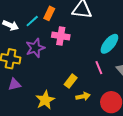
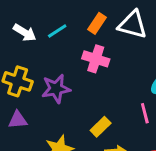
orange rectangle: (49, 13) -> (97, 23), moved
purple star: (35, 48) -> (56, 89), moved

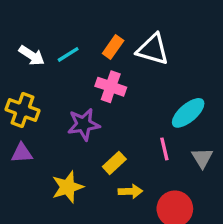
purple star: (56, 89) -> (84, 124), moved

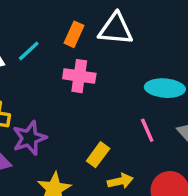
cyan ellipse: (188, 113) -> (165, 88), turned 56
purple star: (84, 124) -> (29, 138), moved

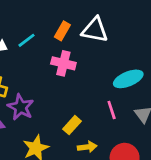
cyan ellipse: (165, 88) -> (128, 79), turned -32
purple star: (29, 138) -> (21, 107), turned -30

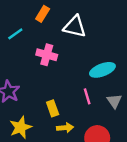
orange rectangle: (62, 31) -> (43, 14), moved
yellow rectangle: (72, 125) -> (53, 108), turned -63

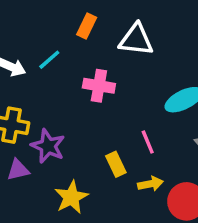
pink line: (87, 96) -> (148, 142), moved
yellow arrow: (65, 128) -> (150, 184), moved

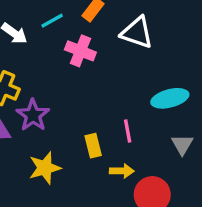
cyan line: (49, 60) -> (52, 21), moved
pink cross: (99, 86) -> (80, 51), moved

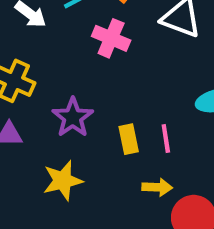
purple star: (33, 115) -> (73, 117), moved
yellow rectangle: (93, 146) -> (129, 139), moved

